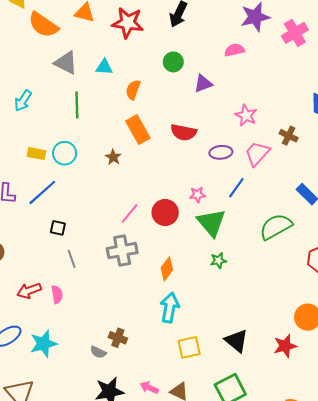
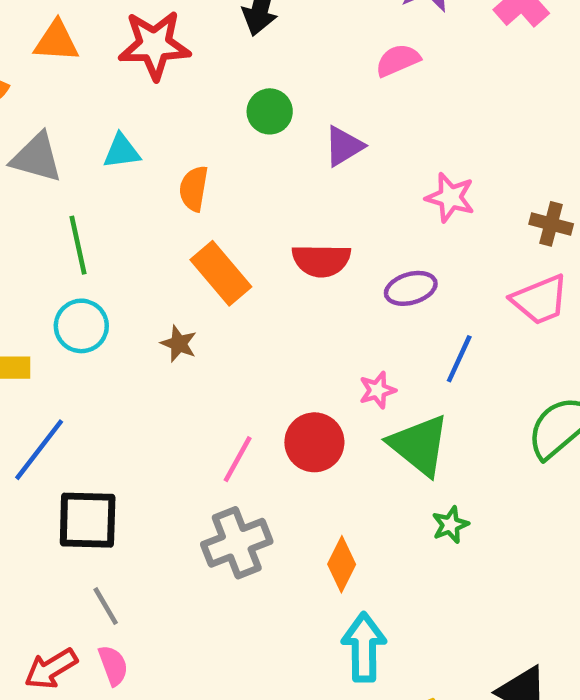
cyan circle: (65, 153) -> (81, 326), moved
pink trapezoid: (257, 154) -> (540, 300), moved, turned -144
black square: (58, 228) -> (88, 520), size x1.8
gray line: (72, 259) -> (106, 606), moved

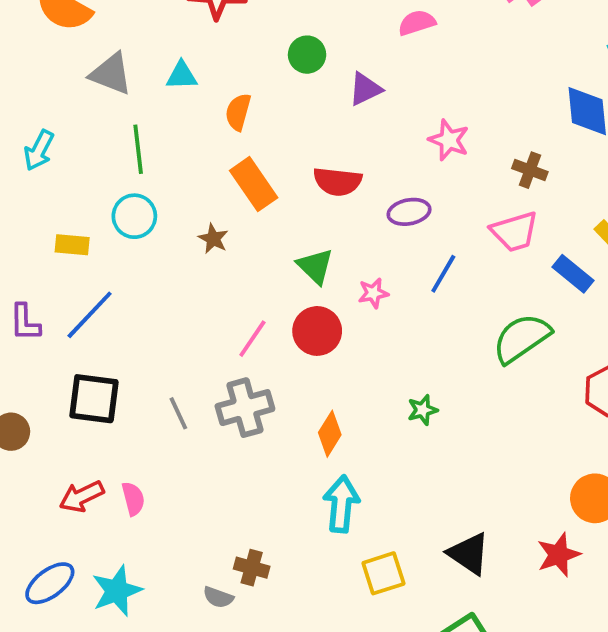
green triangle: (419, 445) -> (315, 266), moved, size x0.7
black square: (88, 520) -> (94, 399), moved
gray line: (106, 606) -> (178, 413), moved

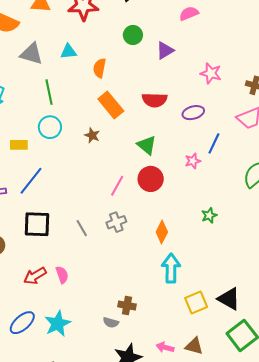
pink star: (373, 293) -> (193, 161), moved
gray cross: (245, 408) -> (116, 222), size x0.7
black triangle: (469, 554) -> (229, 299), moved

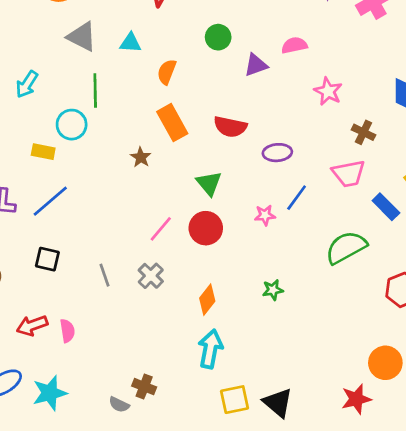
pink semicircle: (189, 13) -> (294, 45), moved
pink star: (211, 73) -> (328, 91), moved
cyan circle: (50, 127) -> (72, 125), moved
gray cross: (116, 222) -> (151, 276), turned -36
black square: (37, 224) -> (47, 259), size x0.7

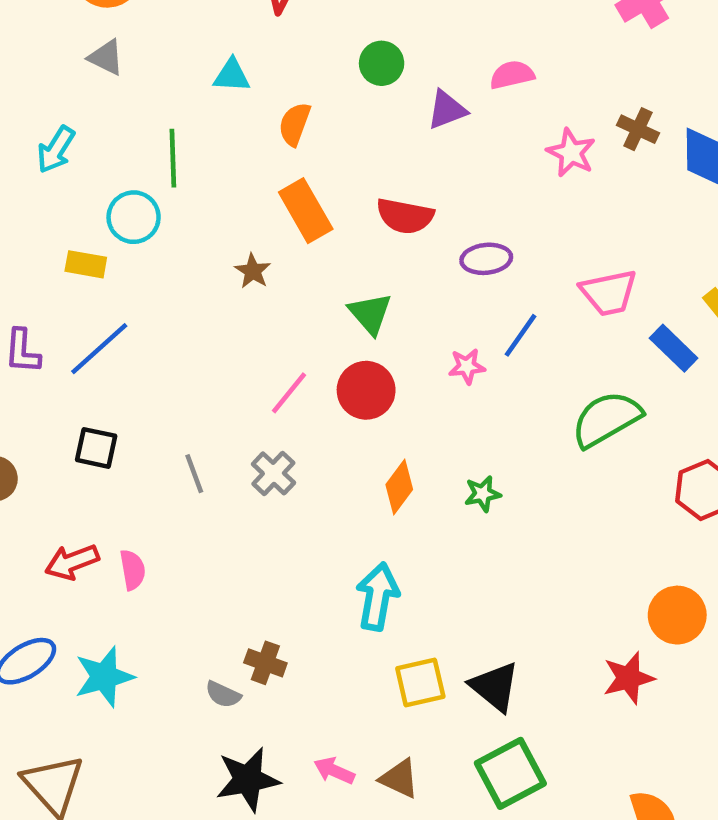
gray triangle: (82, 37) -> (106, 57), moved, size x0.7
brown cross: (363, 132) -> (638, 129), moved
orange diamond: (207, 300) -> (399, 487), moved

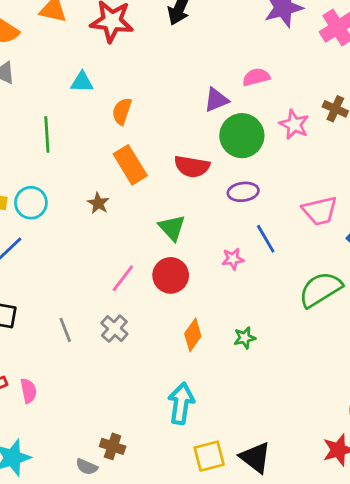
green circle: (382, 63) -> (242, 136), moved, size x1.6
cyan circle: (134, 217) -> (31, 203), moved
blue line: (521, 335) -> (266, 239), turned -64

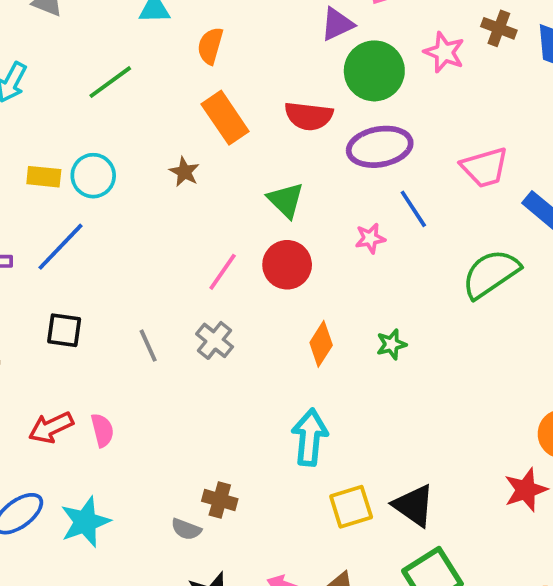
green line: (47, 134) -> (110, 82), turned 60
purple ellipse: (243, 192) -> (380, 147), size x1.5

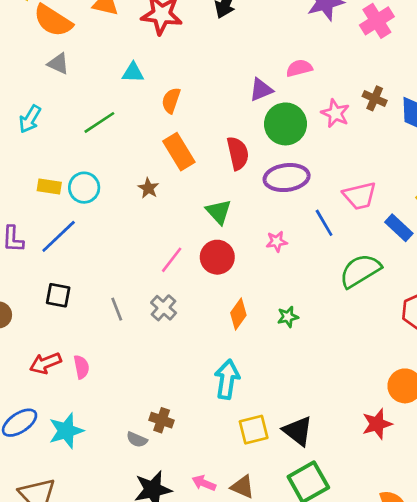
red semicircle: (309, 116) -> (238, 153), turned -112
blue line: (413, 209) -> (324, 223), moved

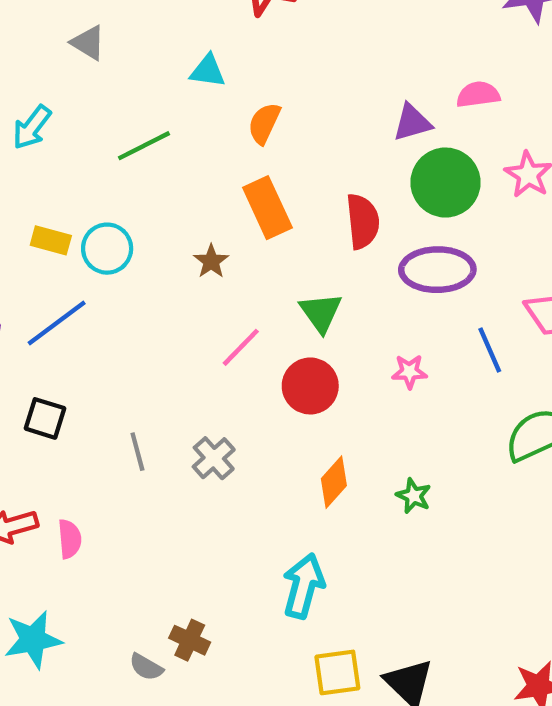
pink line: (172, 260) -> (241, 347), moved
green star: (288, 317) -> (414, 496), turned 30

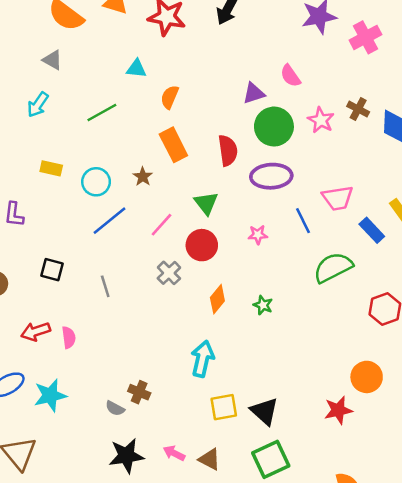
gray triangle: (88, 43) -> (52, 60), moved
pink semicircle: (478, 94) -> (290, 76), turned -115
cyan circle: (107, 249) -> (96, 182), moved
blue line: (57, 323) -> (109, 221), moved
gray cross: (214, 458) -> (169, 273), moved

